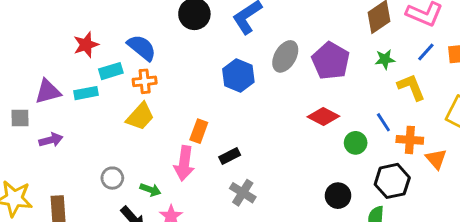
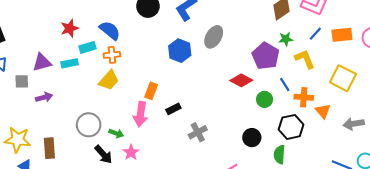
purple pentagon: (331, 61) -> (266, 56), moved
gray circle: (112, 178) -> (89, 125), size x1.5
gray cross: (243, 193) -> (198, 132), moved, turned 30

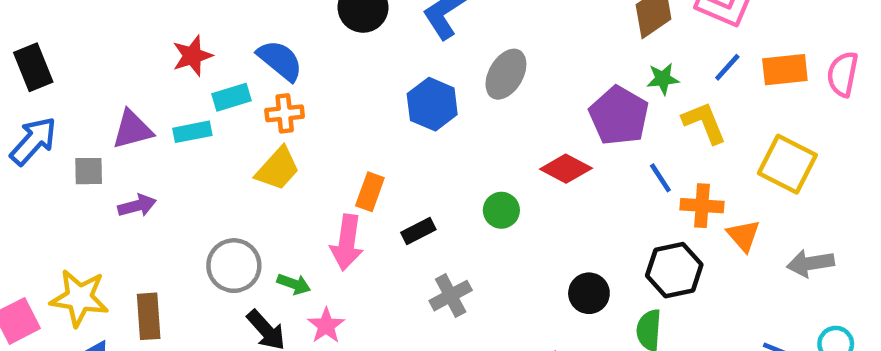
green circle: (265, 99) -> (501, 210), moved
gray cross: (198, 132) -> (451, 296), moved

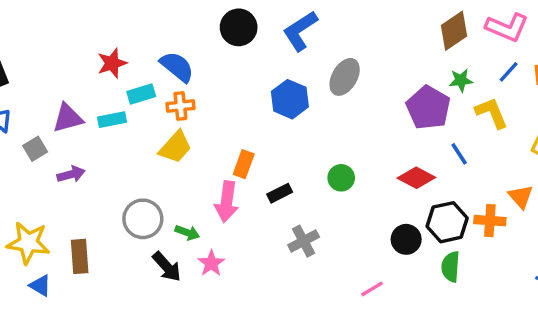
red diamond: (566, 169) -> (416, 178), moved
gray square: (89, 171) -> (35, 149), turned -30
orange cross: (702, 206) -> (490, 221), moved
black hexagon: (674, 270) -> (447, 222), moved

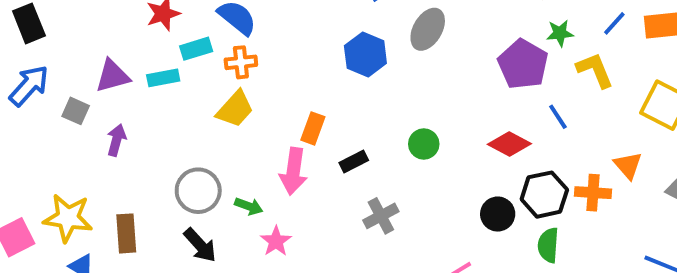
gray square: (35, 149) -> (76, 111), turned -35
purple arrow: (71, 174) -> (116, 140), turned -60
black arrow: (167, 267) -> (200, 245), moved

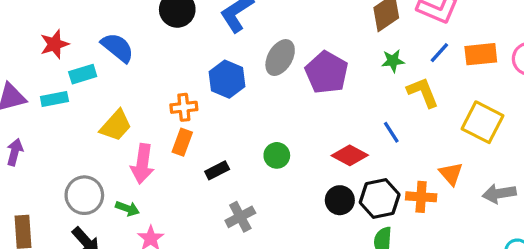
orange cross: (241, 62) -> (184, 107), moved
purple pentagon: (523, 64) -> (327, 72), moved
pink arrow: (293, 171) -> (142, 164), moved
black circle: (498, 214) -> (340, 200), moved

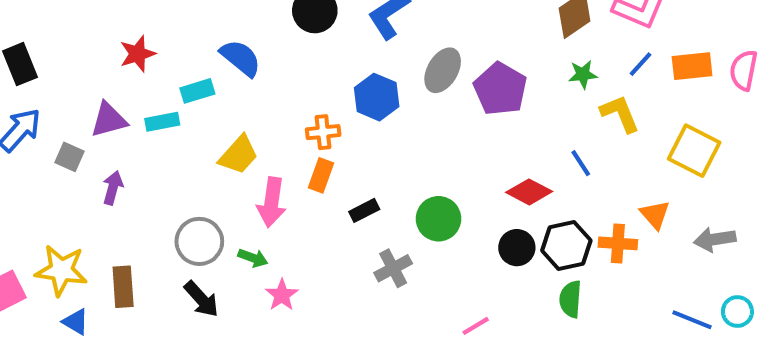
red star: (54, 44) -> (138, 54), moved
green circle: (277, 155) -> (438, 219), moved, size x1.4

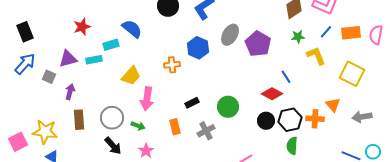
blue line: (581, 163) -> (286, 77), moved
orange rectangle: (321, 175) -> (175, 127), moved, turned -35
brown rectangle: (123, 287) -> (79, 120), moved
pink star: (282, 295) -> (146, 151), moved

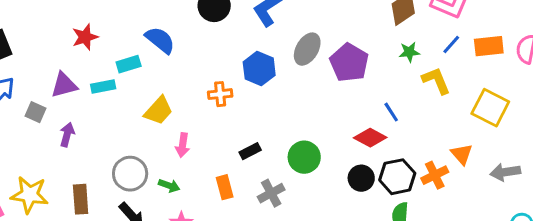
pink arrow: (147, 99) -> (183, 145), size x0.7
orange cross: (315, 119) -> (435, 175), turned -30
brown rectangle: (79, 120) -> (81, 199), moved

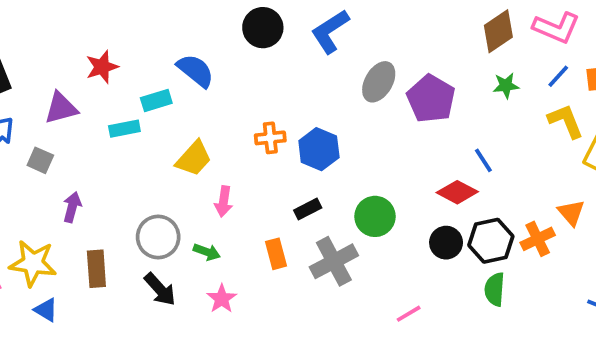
blue hexagon: (259, 69) -> (319, 149), moved
yellow L-shape: (436, 81) -> (566, 121), moved
purple triangle: (64, 85) -> (61, 108), moved
purple arrow: (67, 135) -> (72, 207), moved
gray cross: (271, 193) -> (334, 261), size x1.4

